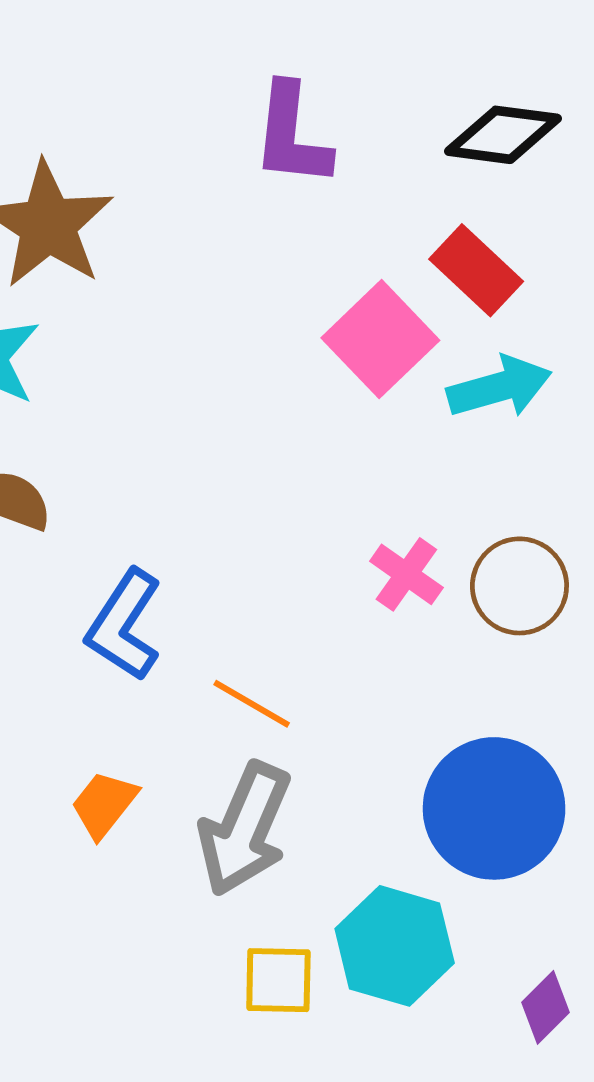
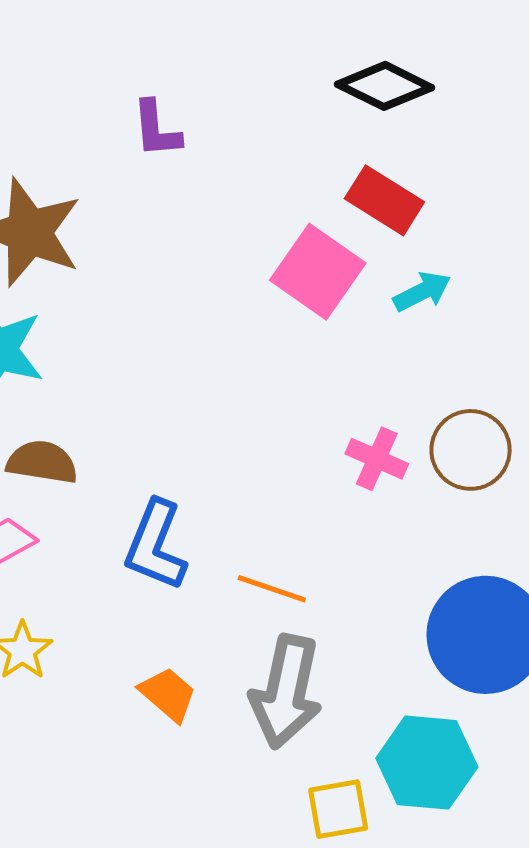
purple L-shape: (292, 135) -> (156, 129), moved, size x0.7
black diamond: (503, 135) -> (385, 86), turned 30
cyan arrow: (499, 387) -> (422, 292), size x0.7
orange trapezoid: (104, 804) -> (168, 694), turned 104

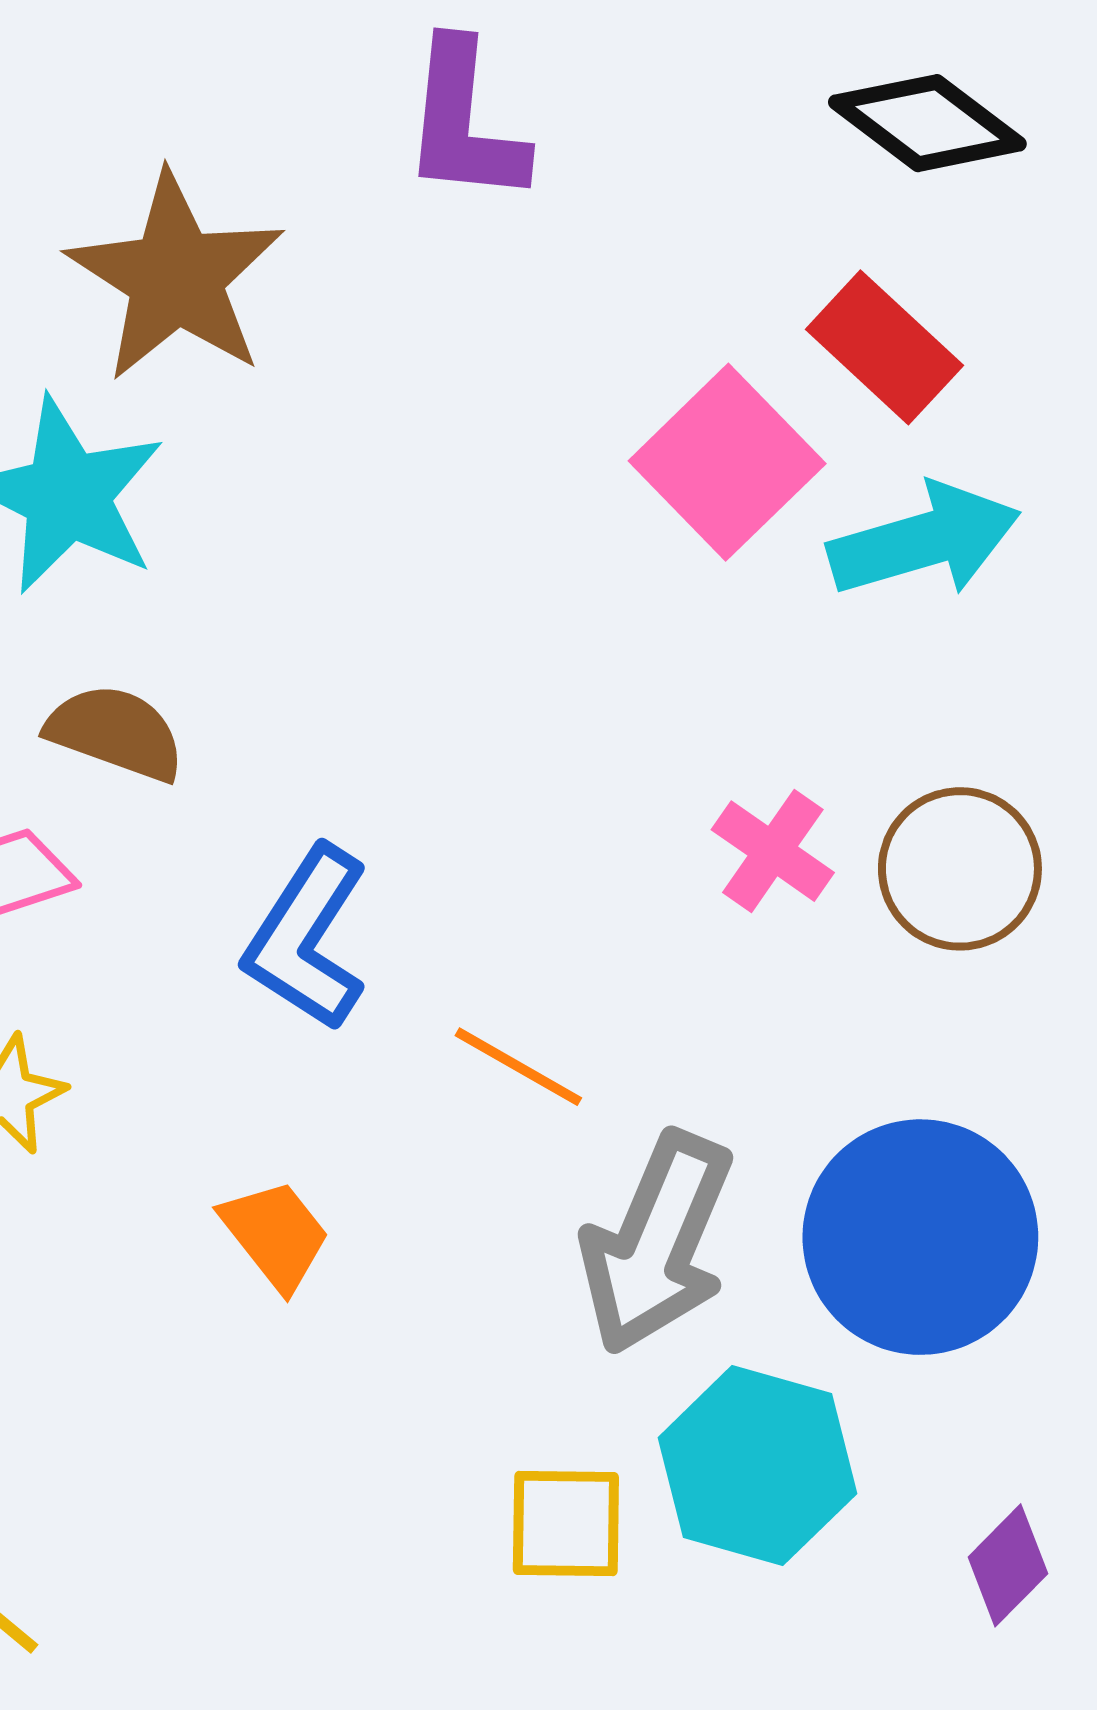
purple L-shape: (156, 129) -> (464, 122), size x1.4
cyan arrow: (422, 292) -> (924, 540), size x1.6
gray arrow: (286, 692) -> (657, 1243), moved

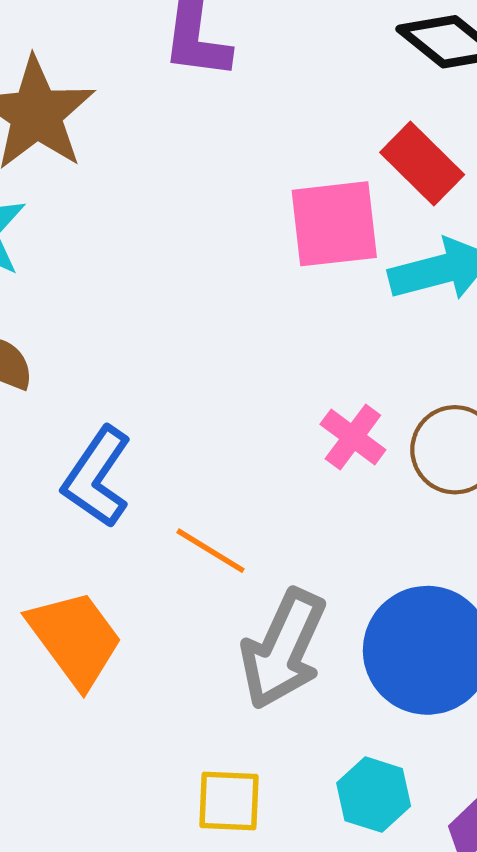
pink square: (727, 462) -> (334, 224), turned 36
orange trapezoid: (275, 1235) -> (75, 639), size x1.6
cyan hexagon: (757, 1466) -> (374, 795), moved, size x0.7

